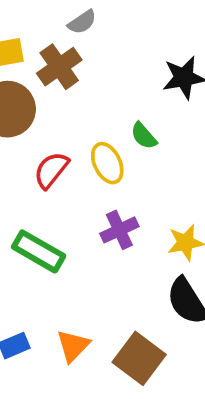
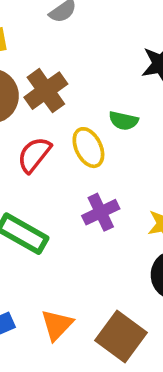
brown cross: (59, 67) -> (46, 91), moved
green semicircle: (144, 136) -> (124, 121), turned -36

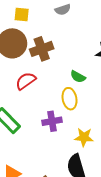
yellow ellipse: (88, 148) -> (70, 99), moved

